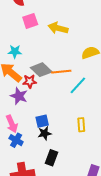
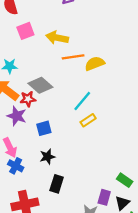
orange line: (61, 72) -> (73, 57), moved
blue square: (42, 121) -> (44, 128), moved
yellow rectangle: (81, 125) -> (88, 120), moved, turned 64

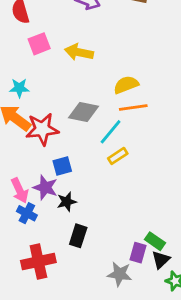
orange line: (73, 57) -> (133, 108), moved
gray diamond: (40, 85) -> (83, 112), moved, turned -30
red star: (28, 99) -> (42, 129), size x1.6
purple star: (17, 116) -> (45, 187), moved
green rectangle: (125, 180) -> (155, 241), moved

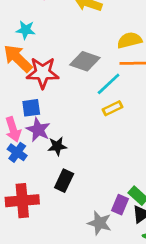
blue square: (62, 166) -> (31, 108), moved

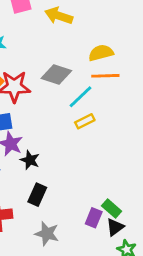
black star: (57, 146) -> (30, 160), turned 30
gray star: (99, 223) -> (47, 234), moved

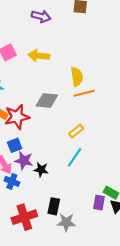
yellow semicircle: (101, 53) -> (77, 77), turned 108
cyan line: (81, 97) -> (75, 157), moved
black rectangle: (37, 195) -> (54, 206), moved

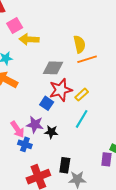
yellow arrow: (39, 56) -> (29, 39), moved
red star: (17, 117) -> (61, 90), moved
blue square: (15, 145) -> (47, 103), moved, turned -32

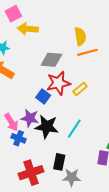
cyan line: (82, 119) -> (74, 129), moved
black star: (51, 132) -> (47, 127), size x1.6

